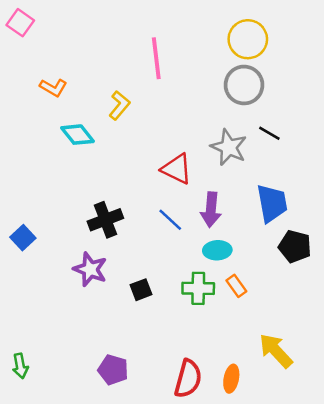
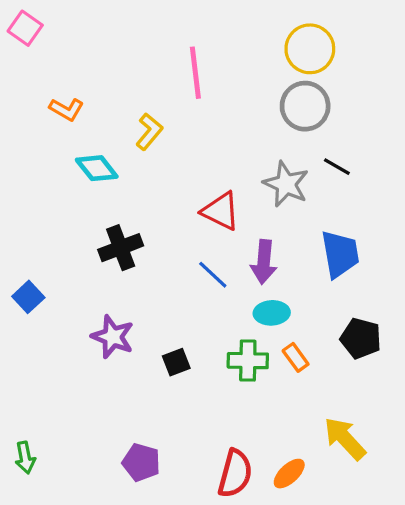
black cross: (105, 220) -> (121, 248), moved
black pentagon: (295, 246) -> (361, 338), moved
orange ellipse: (231, 379) -> (289, 474), turned 36

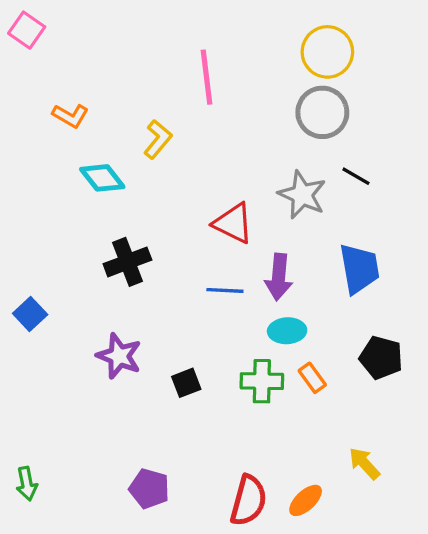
blue line: (213, 275) -> (225, 290), turned -40
yellow arrow: (345, 439) -> (364, 463), size x0.7

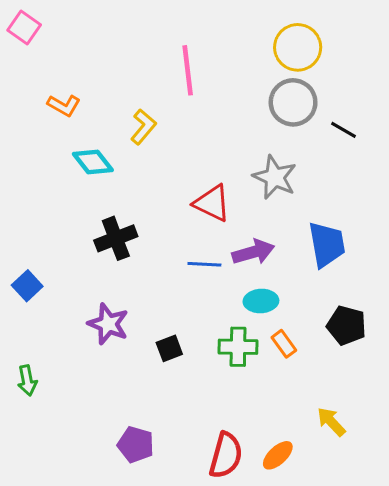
black line: (356, 176) -> (343, 130), moved
purple arrow: (279, 277) -> (253, 252), turned -111
green arrow: (27, 484) -> (27, 380), moved

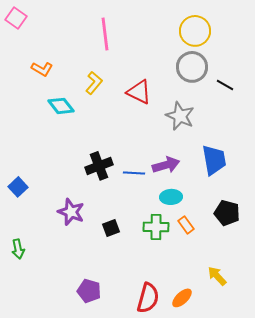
pink line: (188, 70) -> (105, 34), moved
red triangle: (212, 203) -> (139, 92), moved
black cross: (116, 238) -> (99, 166), moved

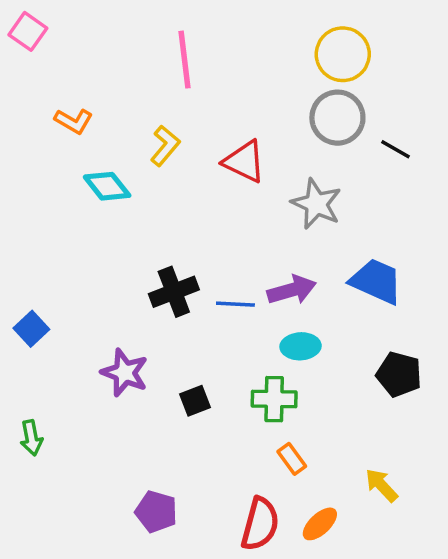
blue trapezoid: (214, 160) -> (376, 281), turned -56
orange rectangle: (186, 225) -> (292, 459), moved

